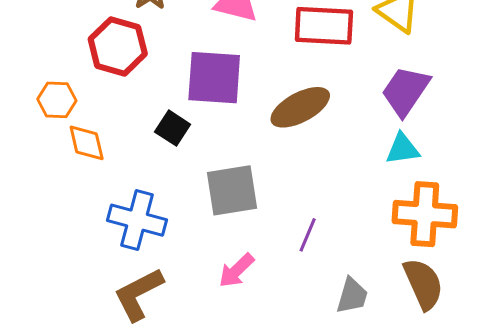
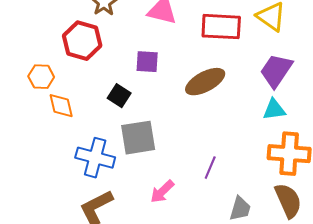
purple square: (214, 78) -> (147, 62), size x0.6
gray square: (232, 190) -> (138, 138), moved

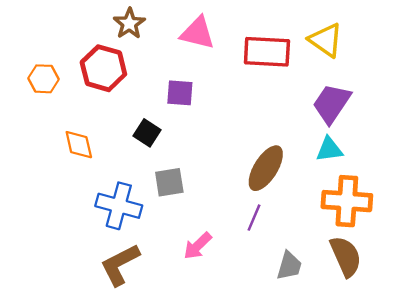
orange hexagon: (41, 77) -> (44, 79), moved
brown ellipse: (205, 82) -> (266, 168), moved, turned -30
gray square: (138, 138) -> (169, 182), size x0.7

